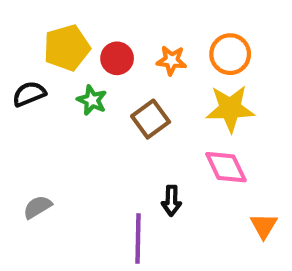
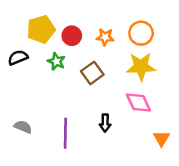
gray semicircle: (37, 207) -> (23, 127), turned 54
purple line: (138, 238) -> (65, 133), moved

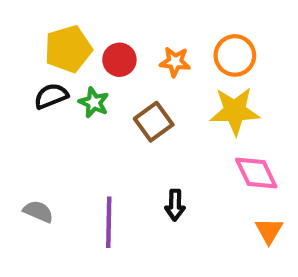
black semicircle: (18, 58) -> (51, 96), moved
pink diamond: (138, 102) -> (256, 173), moved

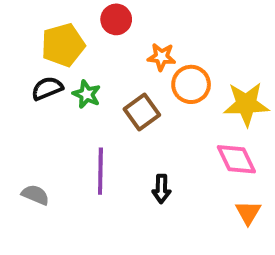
orange circle: (235, 55) -> (191, 84), moved
red circle: (119, 60) -> (116, 19), moved
yellow star: (235, 111) -> (246, 104), moved
purple line: (109, 222) -> (100, 171), moved

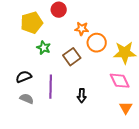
black semicircle: (47, 88) -> (24, 77), moved
gray semicircle: (35, 195) -> (27, 99), moved

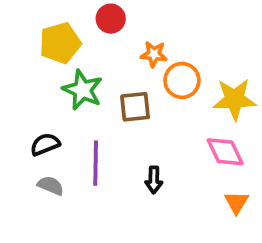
green star: (44, 48) -> (83, 90), size x1.5
brown square: (72, 57) -> (135, 107), turned 30

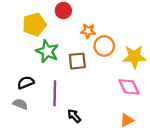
black arrow: (154, 180) -> (74, 116), moved, turned 136
gray semicircle: (51, 186) -> (20, 104), moved
orange triangle: (236, 202) -> (127, 120), moved, turned 32

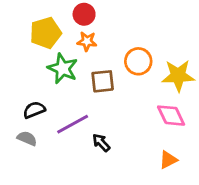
orange star: (88, 31) -> (87, 41), moved
purple line: (55, 93) -> (73, 124), turned 60
black arrow: (74, 116) -> (101, 143), moved

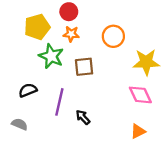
orange circle: (138, 61) -> (113, 36), moved
purple line: (73, 124) -> (59, 102), turned -48
gray semicircle: (27, 138) -> (20, 124), moved

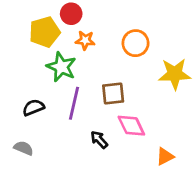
red circle: (69, 12) -> (71, 14), moved
brown square: (84, 67) -> (113, 93), moved
pink diamond: (140, 95) -> (131, 126), moved
purple line: (59, 102) -> (74, 103), moved

